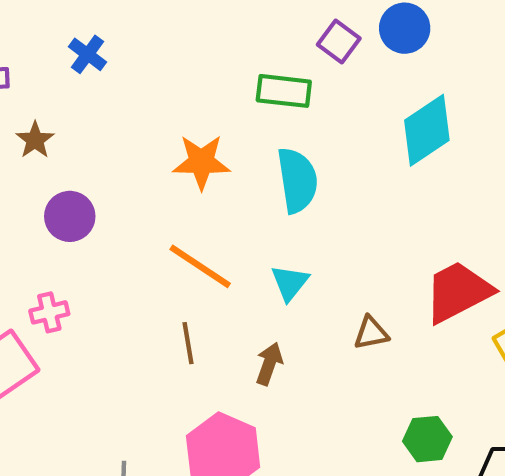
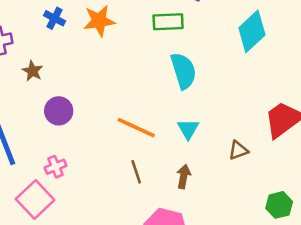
orange star: (201, 162) -> (99, 21), moved

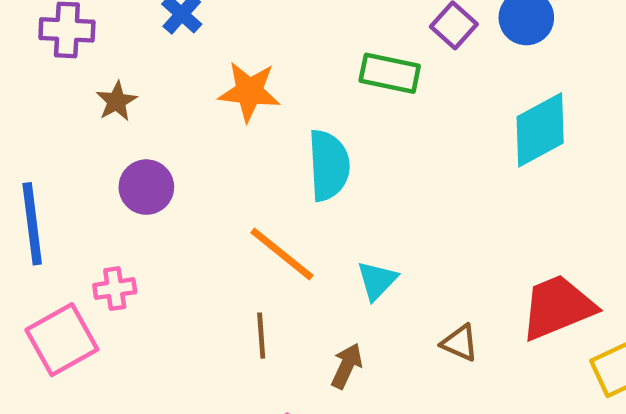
orange star: (99, 21) -> (249, 92), moved
cyan semicircle: (183, 71) -> (329, 165), moved
brown triangle: (238, 150) -> (460, 343), turned 30

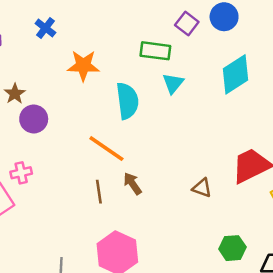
brown star: (117, 101) -> (15, 94), moved
cyan triangle: (377, 280) -> (173, 83), moved
brown arrow: (347, 366) -> (132, 184), moved, turned -55

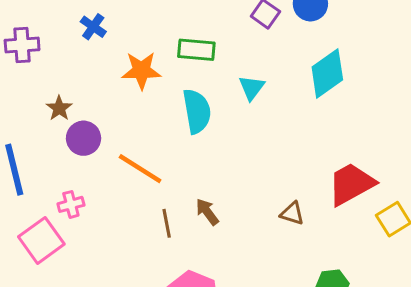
green rectangle: (155, 51) -> (196, 50), moved
orange line: (106, 149) -> (140, 169), moved

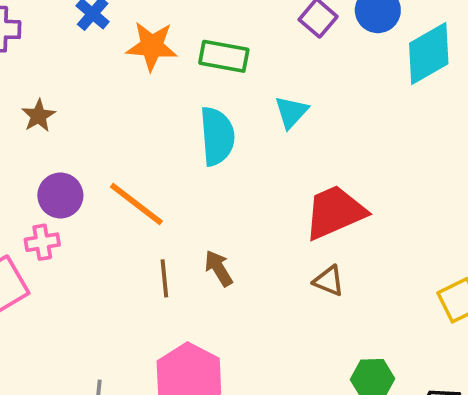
orange star: (141, 71) -> (152, 46), moved
cyan diamond: (327, 73) -> (429, 53), moved
purple circle: (84, 138) -> (60, 195), moved
red trapezoid: (351, 184) -> (335, 212), moved

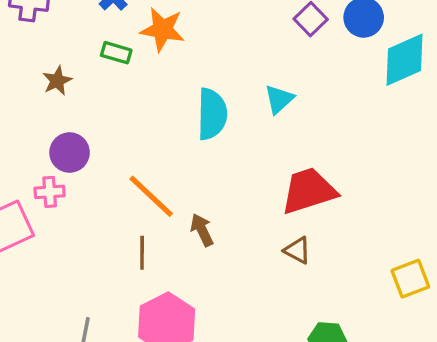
green rectangle: (224, 56) -> (116, 53), moved, size x0.7
orange line: (136, 204) -> (151, 196), moved
brown line: (164, 278) -> (142, 253), moved

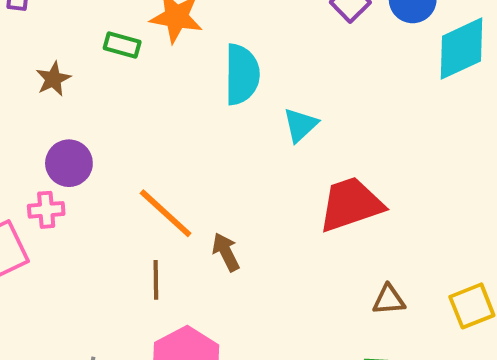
cyan triangle: (279, 99) -> (300, 125), moved
cyan semicircle: (212, 114) -> (242, 74), moved
brown triangle: (297, 250) -> (389, 300), moved, turned -32

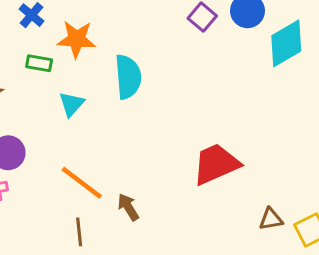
cyan triangle: (300, 125) -> (72, 104), moved
brown triangle: (389, 300) -> (271, 219), moved

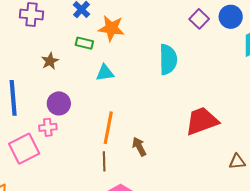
cyan semicircle: (128, 77) -> (168, 59), moved
cyan triangle: (72, 104) -> (105, 73), turned 36
orange line: (82, 183) -> (108, 128), turned 60

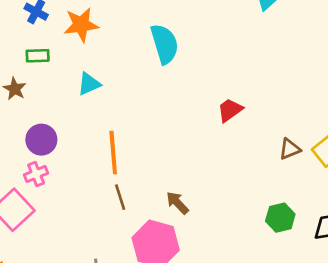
green rectangle: (84, 43) -> (38, 56), moved
red trapezoid: (202, 121) -> (230, 110), size x0.6
brown arrow: (139, 147) -> (177, 203), moved

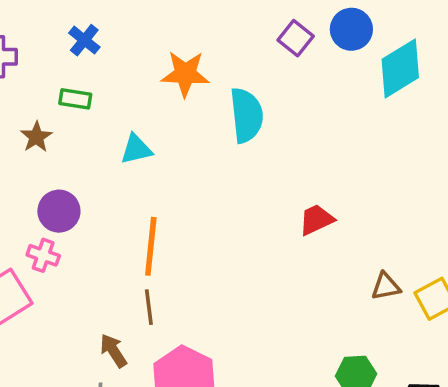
orange star: (81, 25) -> (185, 74), moved
pink cross: (36, 174) -> (43, 255), turned 30
brown arrow: (177, 203) -> (113, 351), moved

